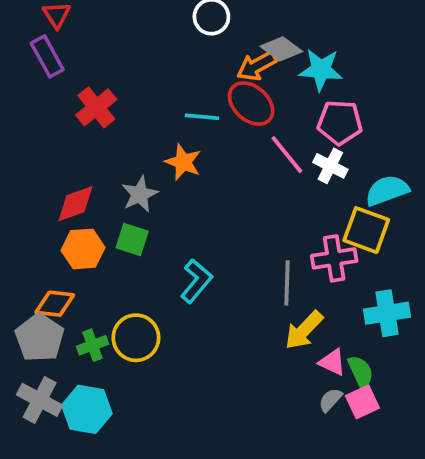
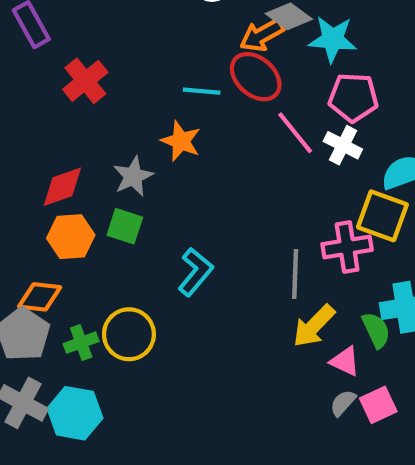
green semicircle: (361, 372) -> (376, 330), moved

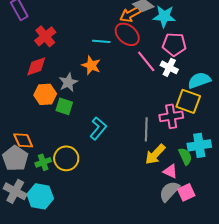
red diamond: (62, 187) -> (36, 66), moved
orange hexagon: (71, 237) -> (45, 94), moved
orange diamond: (40, 297) -> (23, 140), turned 60
gray semicircle: (343, 403) -> (169, 191), size x1.6

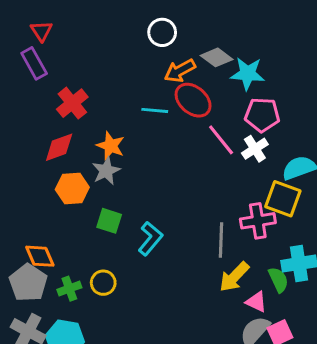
orange arrow: (130, 14) -> (180, 71), moved
orange star: (91, 65) -> (111, 146), moved
white cross: (169, 67) -> (255, 149), turned 30
green square: (64, 106) -> (109, 221), moved
yellow circle: (66, 158) -> (103, 283), size x0.7

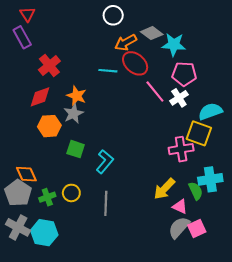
gray line: (221, 240) -> (106, 203), moved

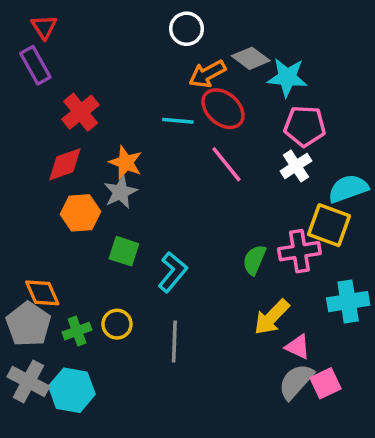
pink line: (155, 92) -> (226, 164), moved
green semicircle: (196, 191) -> (254, 260), moved, turned -132

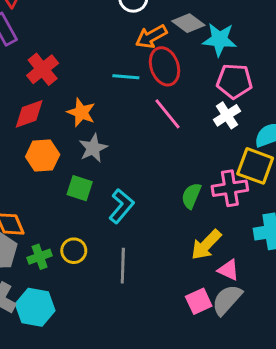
red ellipse: (223, 109) -> (165, 66), turned 30
gray star: (120, 192) -> (93, 148), moved
pink square: (326, 383) -> (199, 301), moved

